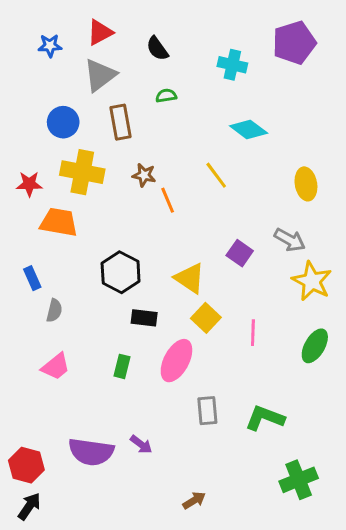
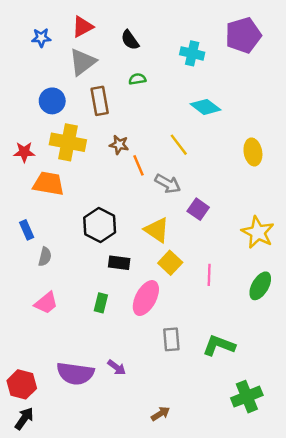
gray arrow: (290, 240) -> (168, 184), moved

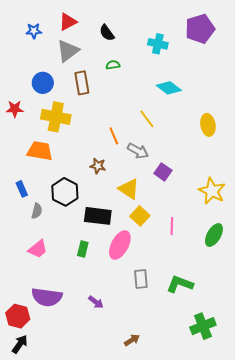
brown star: (119, 145) -> (98, 166), moved
red star: (24, 152) -> (15, 109), moved
black hexagon: (100, 225) -> (65, 192), moved
black rectangle: (119, 263) -> (98, 216), size x1.5
purple semicircle: (75, 373) -> (47, 297), moved

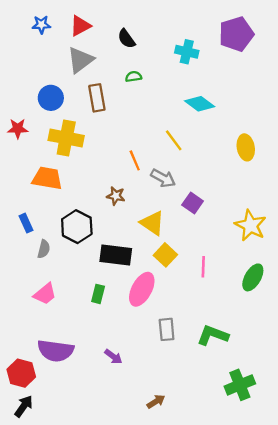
blue star: (34, 31) -> (41, 25), moved

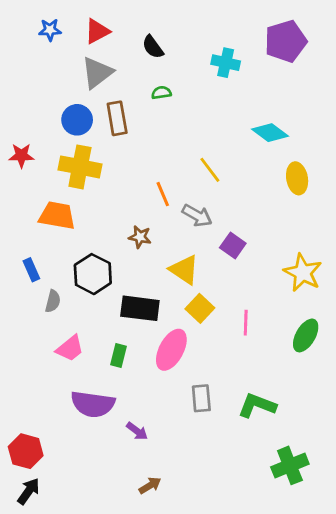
blue circle: (51, 98) -> (77, 120), moved
cyan diamond: (200, 104) -> (270, 133), moved
pink trapezoid: (45, 294) -> (70, 348), moved
purple semicircle: (56, 351) -> (93, 404), moved
brown arrow: (156, 401) -> (150, 485), moved

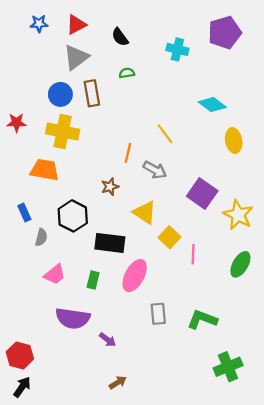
orange line: (163, 194) -> (128, 153), turned 36
brown star: (140, 237) -> (110, 187), turned -30
purple square: (233, 245) -> (202, 193), moved, size x1.5
yellow square: (200, 308) -> (170, 237), moved

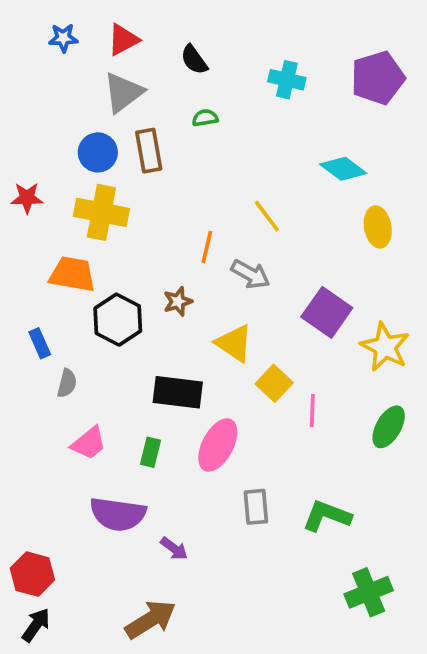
purple pentagon: (225, 33) -> (378, 78), moved
black hexagon: (73, 216) -> (118, 320), moved
brown arrow: (118, 382) -> (151, 620), moved, size x1.8

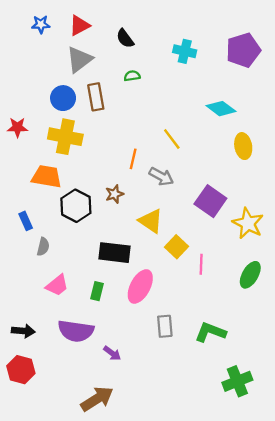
black arrow: (36, 625) -> (23, 331), moved, turned 60

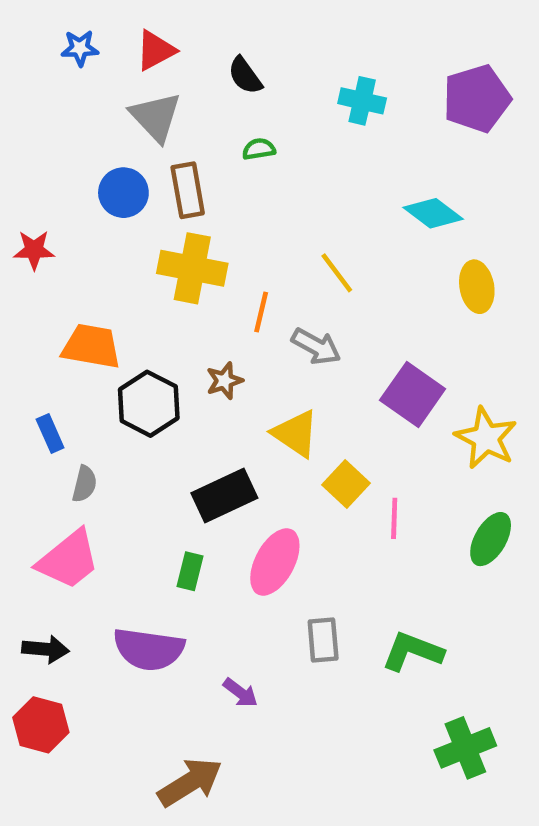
gray triangle: (79, 59) -> (156, 117), turned -36
yellow cross: (65, 137) -> (192, 268), moved
black rectangle: (115, 253) -> (224, 495), turned -32
pink trapezoid: (57, 285) -> (68, 560), moved, size x1.4
purple arrow: (112, 353) -> (240, 693), moved

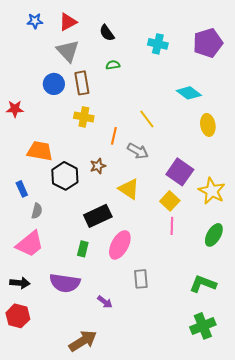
yellow cross: (192, 268) -> (84, 117), size x0.7
yellow square: (346, 484) -> (170, 201), moved
green L-shape: (413, 651) -> (203, 284), moved

